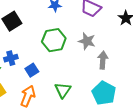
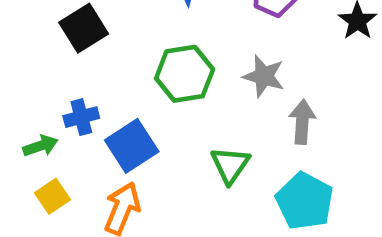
blue square: (32, 70) -> (132, 146), size x1.5
green triangle: (63, 90) -> (230, 165), moved

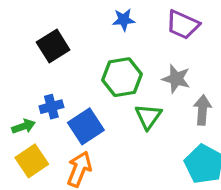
green triangle: (230, 165) -> (148, 117), moved
yellow square: (52, 196) -> (32, 161), size x1.4

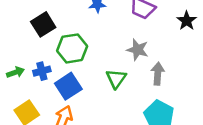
green hexagon: (122, 77) -> (72, 48), moved
green arrow: (24, 126) -> (15, 72), moved

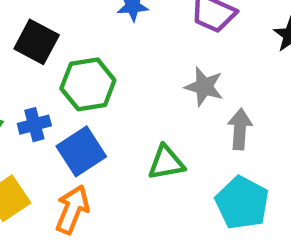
black square: (43, 24) -> (37, 42), turned -30
green triangle: (116, 79) -> (166, 163), moved, turned 45

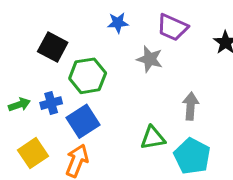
gray star: (204, 87) -> (150, 59), moved
green triangle: (166, 163) -> (153, 138), moved

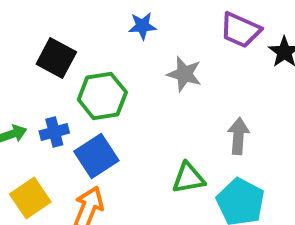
purple trapezoid: (172, 27) -> (240, 30), moved

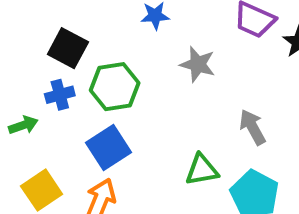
blue cross: (54, 132) -> (60, 95), moved
gray arrow: (238, 136) -> (253, 127), turned -33

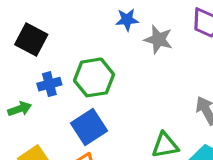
black square: (68, 48) -> (31, 39), moved
gray star: (198, 64) -> (158, 39), moved

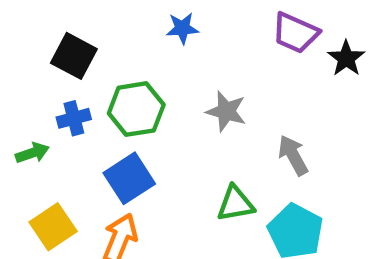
black square: (31, 39) -> (74, 56), moved
gray star: (158, 39) -> (226, 111), moved

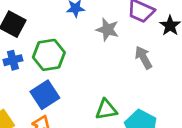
gray star: (226, 111) -> (107, 30), moved
gray arrow: (293, 155) -> (143, 58), moved

